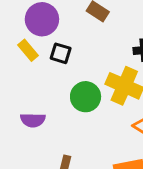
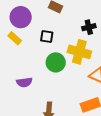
black square: (61, 53) -> (47, 36), moved

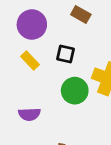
yellow rectangle: (15, 38) -> (30, 60), moved

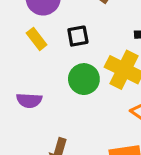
black square: (65, 54) -> (78, 36), turned -30

